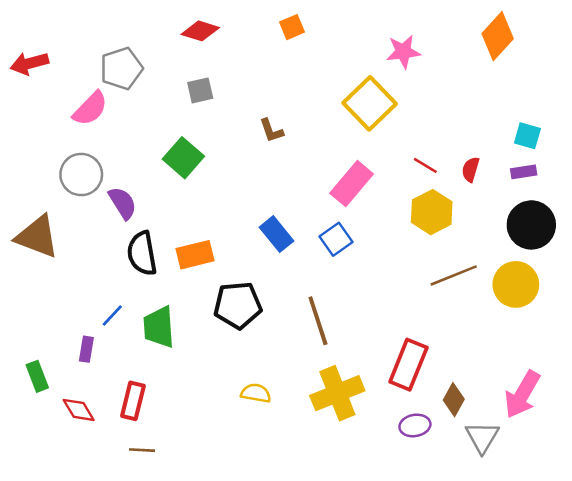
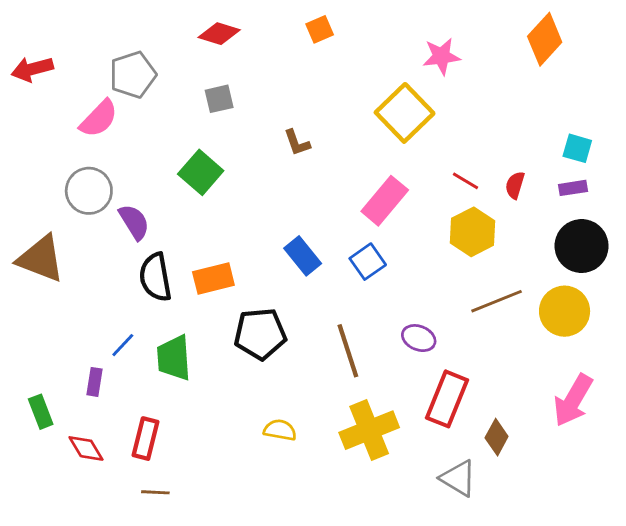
pink arrow: (522, 394) -> (573, 400), moved
purple ellipse: (415, 425) -> (419, 338), moved, turned 32
gray triangle: (482, 437) -> (458, 478), moved, turned -30

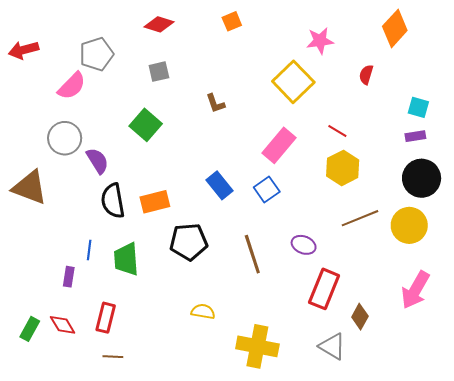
red semicircle: (515, 185) -> (366, 75), moved
blue line: (123, 345) -> (89, 250), turned -36
green rectangle: (41, 412) -> (30, 329), moved, turned 50
yellow cross: (369, 430) -> (257, 346), moved, turned 33

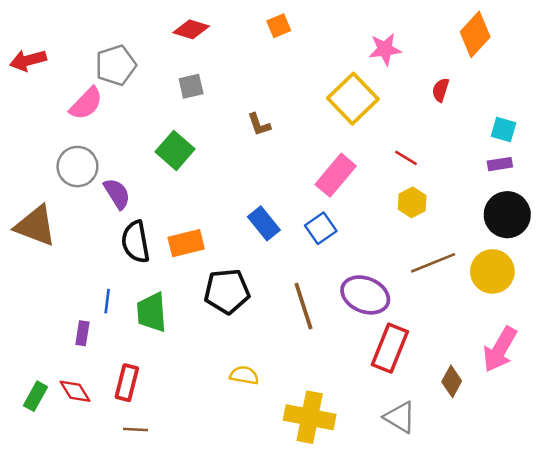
yellow hexagon: (343, 168) -> (412, 202), size x0.7
purple ellipse: (304, 245) -> (365, 295), size x1.6
brown diamond: (360, 317) -> (452, 381), moved

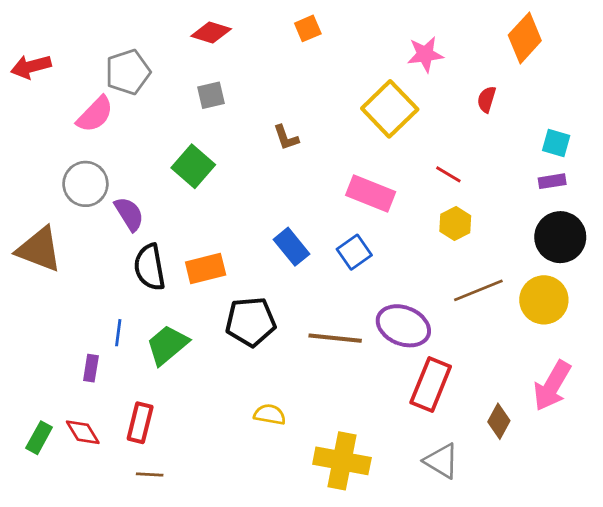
pink rectangle: (336, 175) -> (371, 193), turned 72
brown line: (303, 306) -> (335, 338), turned -66
green trapezoid: (152, 312) -> (167, 345), turned 54

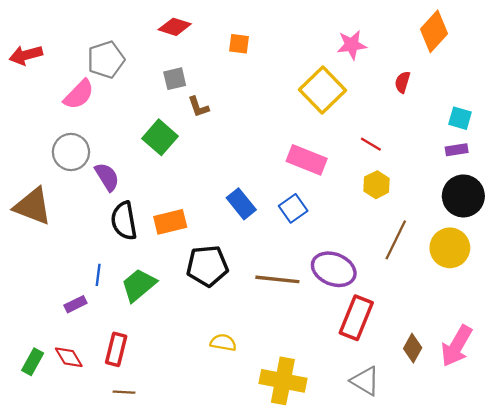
orange square: (308, 28) -> (239, 44), moved, turned 30
brown L-shape: (286, 138) -> (198, 107), moved
brown line: (478, 290) -> (396, 240), turned -42
purple rectangle: (91, 368) -> (75, 304), turned 55
pink arrow: (552, 386) -> (457, 346), moved

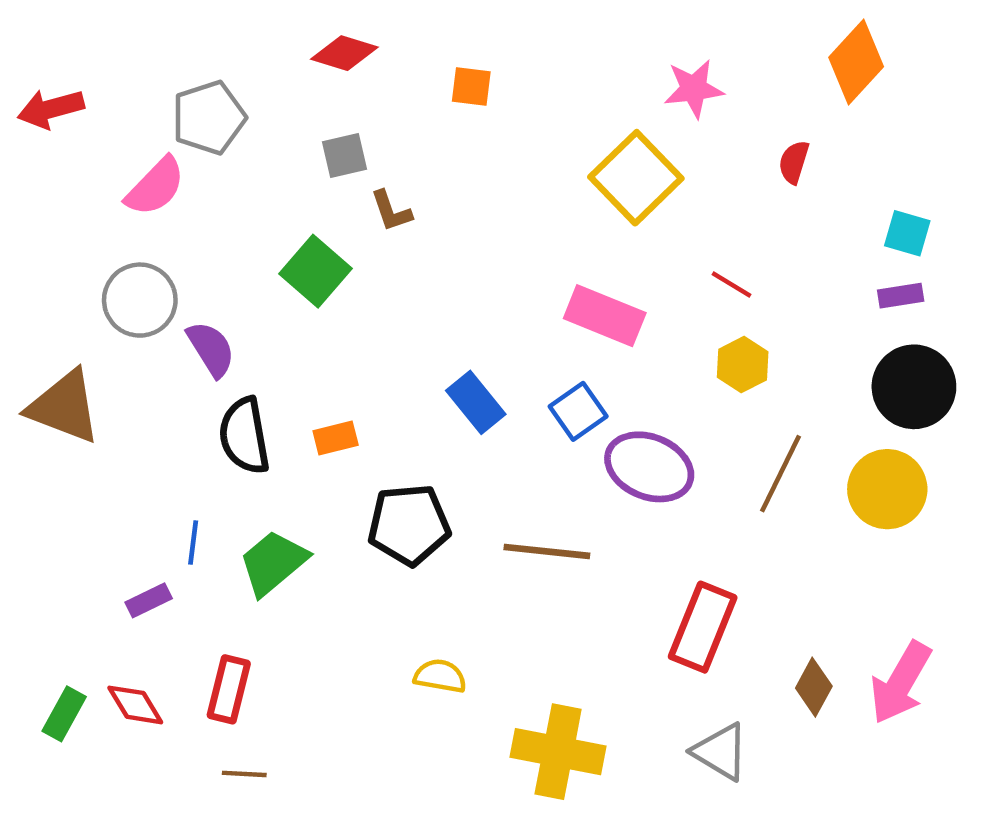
orange rectangle: (170, 222) -> (336, 438), size x0.7
purple ellipse: (334, 269) -> (649, 467), moved

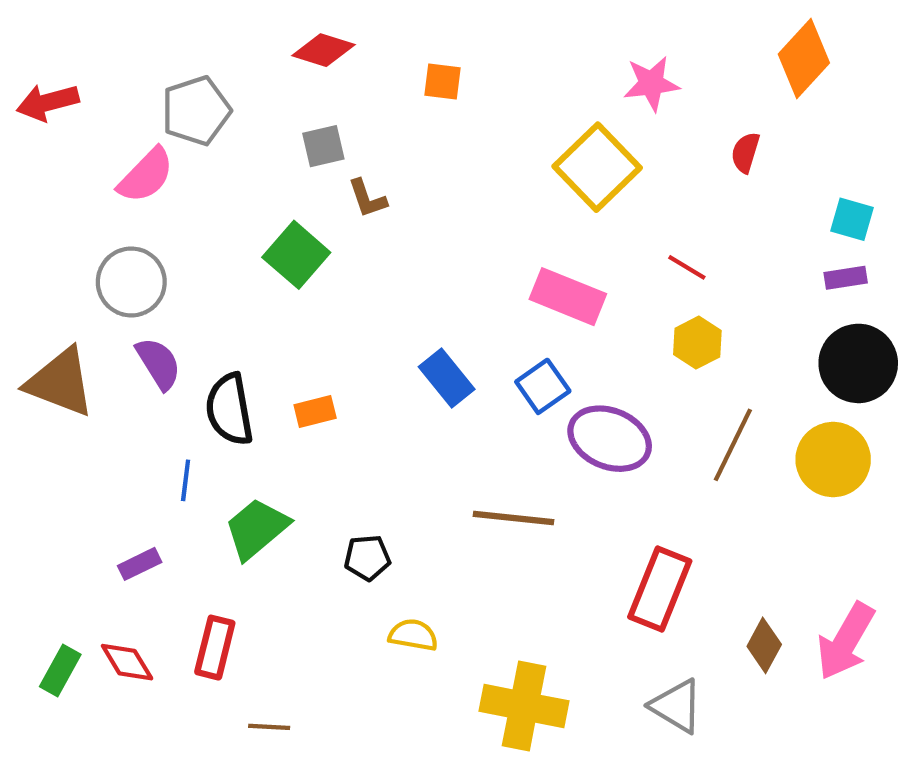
purple semicircle: (211, 349) -> (158, 363), moved
black pentagon: (409, 525) -> (367, 558), moved, size x0.6
blue line: (193, 543) -> (186, 480), moved
brown line: (244, 774) -> (269, 727), moved

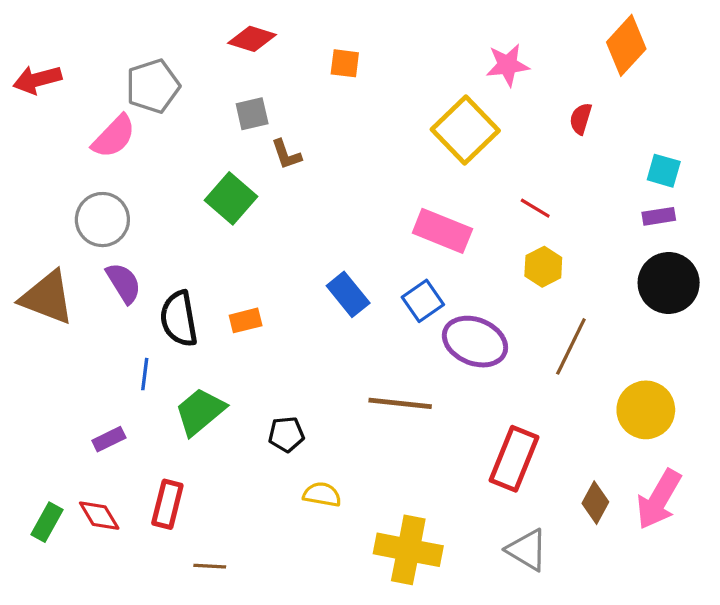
yellow circle: (833, 460) -> (646, 410), moved

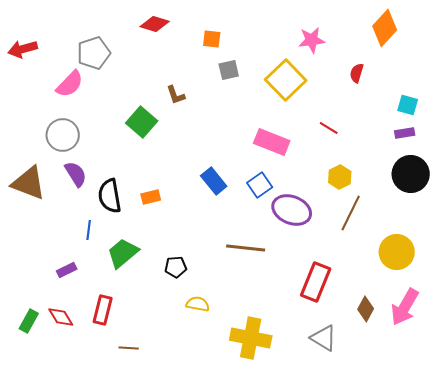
gray square: (252, 114) -> (229, 70), moved
yellow hexagon: (543, 267) -> (340, 177), moved

